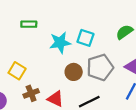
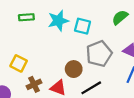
cyan star: (60, 43) -> (58, 21), moved
brown circle: (74, 72) -> (74, 69), moved

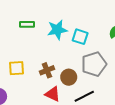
yellow square: (19, 63) -> (16, 68), turned -35
brown cross: (34, 84) -> (47, 70), moved

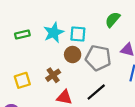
gray pentagon: (94, 64) -> (98, 58), turned -30
brown circle: (69, 77) -> (73, 55), moved

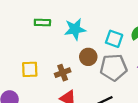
cyan square: (78, 34) -> (114, 39), moved
gray pentagon: (98, 58) -> (114, 67), turned -30

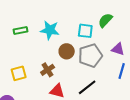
cyan star: (75, 29) -> (50, 30), turned 30

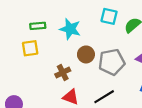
cyan square: (85, 31) -> (109, 16), moved
yellow square: (19, 73) -> (30, 48), moved

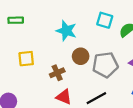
green rectangle: (38, 26) -> (16, 20), moved
yellow square: (30, 48) -> (26, 59), moved

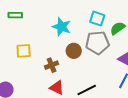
gray pentagon: (105, 65) -> (97, 43), moved

